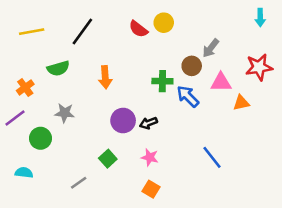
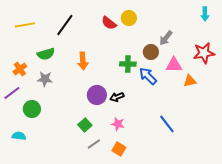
gray star: (65, 113) -> (45, 79), moved
gray line: (79, 183) -> (94, 144), moved

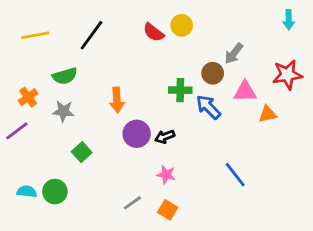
orange arrow: (83, 61) -> (117, 100), moved
green circle: (32, 109) -> (55, 192), moved
green square: (85, 125) -> (82, 152), moved

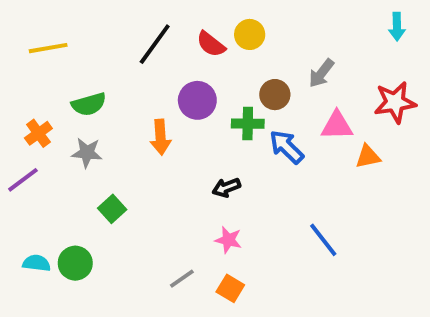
black line: (92, 35) -> (155, 44), moved
brown circle: (213, 73) -> (275, 95), moved
purple circle: (137, 134) -> (197, 100), moved

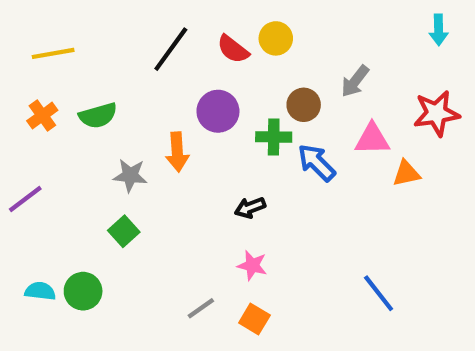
orange cross: (38, 133) -> (42, 116), moved
gray star: (87, 153) -> (130, 175), moved
blue line: (323, 240) -> (379, 293), moved

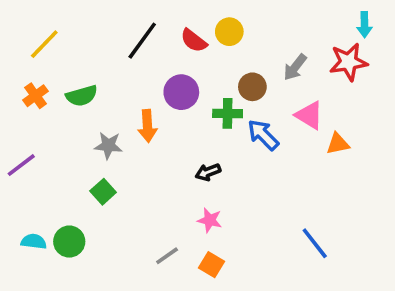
yellow line: (53, 53) -> (44, 44), turned -36
red star: (436, 113) -> (348, 62), moved
pink triangle: (372, 139) -> (309, 115), turned 32

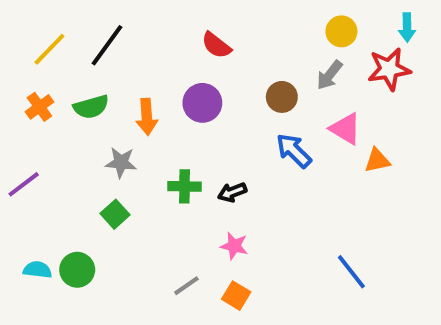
yellow circle: (229, 32) -> (341, 31), moved
black line: (142, 41) -> (107, 45), moved
green cross: (228, 113) -> (185, 186), moved
orange arrow: (147, 126) -> (147, 117), moved

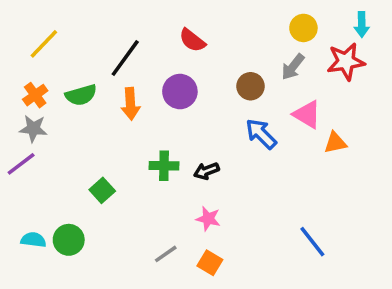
black line: (107, 45) -> (125, 58), moved
gray star: (121, 162) -> (33, 129), moved

